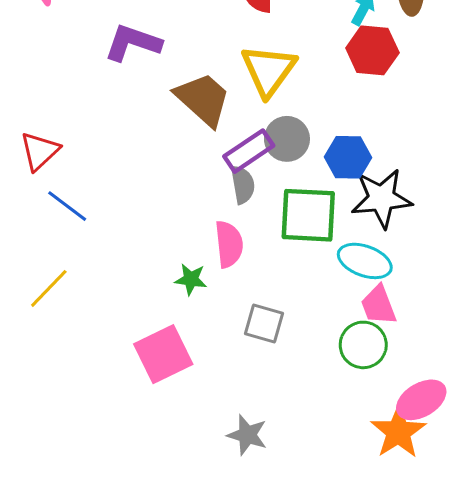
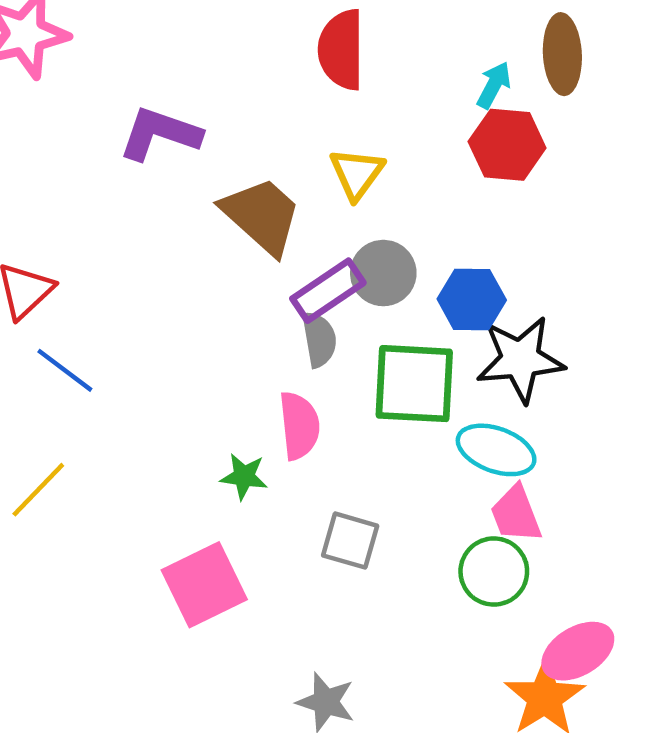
yellow triangle: (269, 70) -> (357, 174), size x0.7

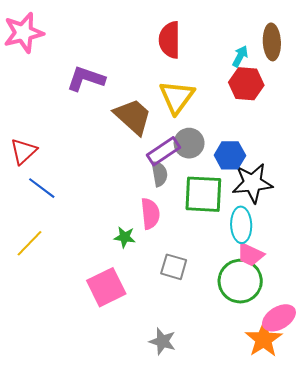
yellow triangle: (357, 174) -> (177, 97), size x1.4
cyan ellipse: (496, 450) -> (241, 225), turned 68
pink trapezoid: (516, 514) -> (250, 255), turned -44
green circle: (494, 572) -> (240, 281), size x1.4

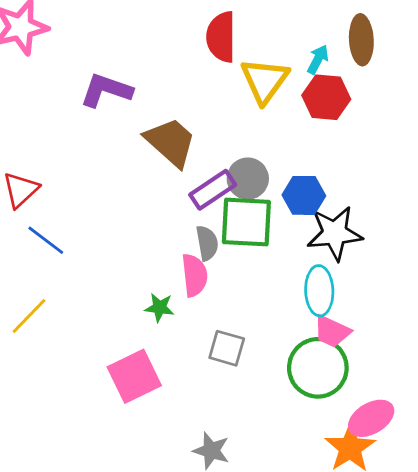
yellow triangle: (177, 97) -> (265, 80), moved
gray semicircle: (159, 174) -> (207, 243), moved
green square: (203, 194) -> (246, 222), moved

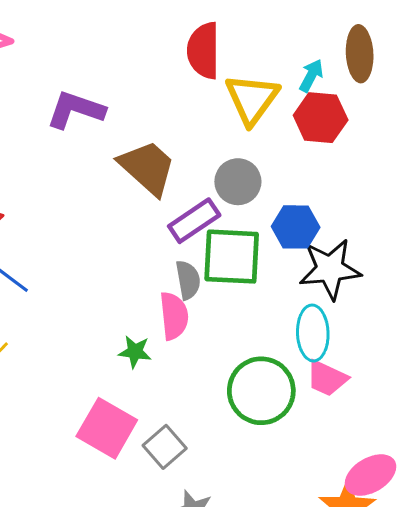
gray circle: (248, 179) -> (238, 182), moved
gray square: (227, 348) -> (165, 447), moved, turned 33
green circle: (318, 368) -> (261, 391), moved
pink square: (134, 376) -> (107, 428), turned -34

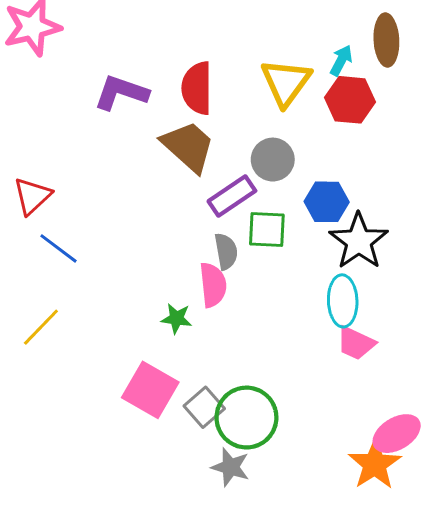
red semicircle: (204, 51) -> (197, 88), moved
green square: (232, 257) -> (267, 229), size x0.7
black star: (330, 269) -> (359, 241), turned -30
green circle: (261, 391) -> (246, 418), moved

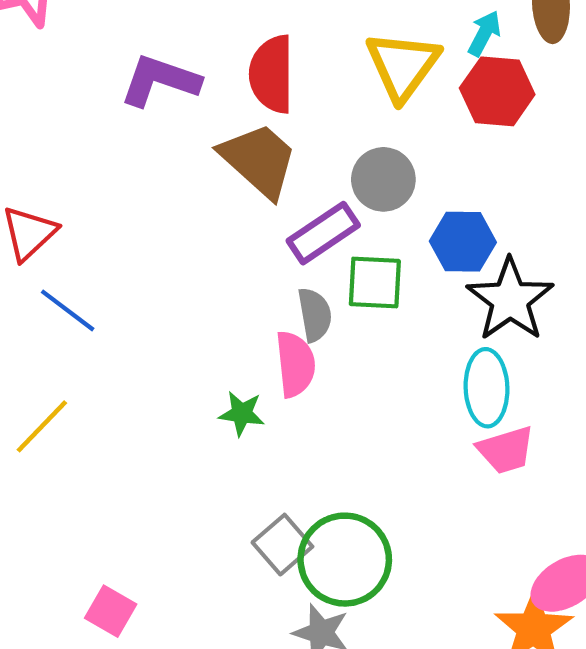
pink trapezoid: (356, 343) -> (506, 450), turned -42
pink square: (150, 390) -> (111, 611), moved, size x0.6

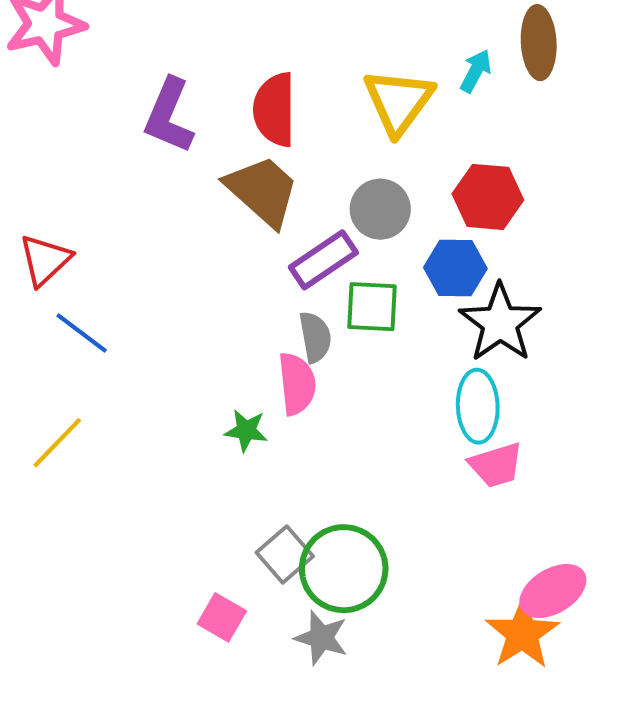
purple L-shape: (160, 81) -> (169, 116), turned -86
red hexagon: (497, 91) -> (488, 197), moved
pink square: (111, 611) -> (222, 617), moved

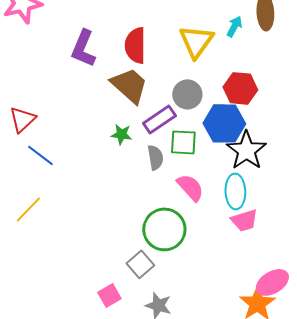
blue hexagon: (455, 268) -> (224, 123), size x1.4
pink semicircle: (297, 384) -> (190, 187), moved, turned -36
green star: (246, 431) -> (121, 134), moved
green circle: (344, 569) -> (164, 229), moved
pink square: (222, 617) -> (109, 295), turned 30

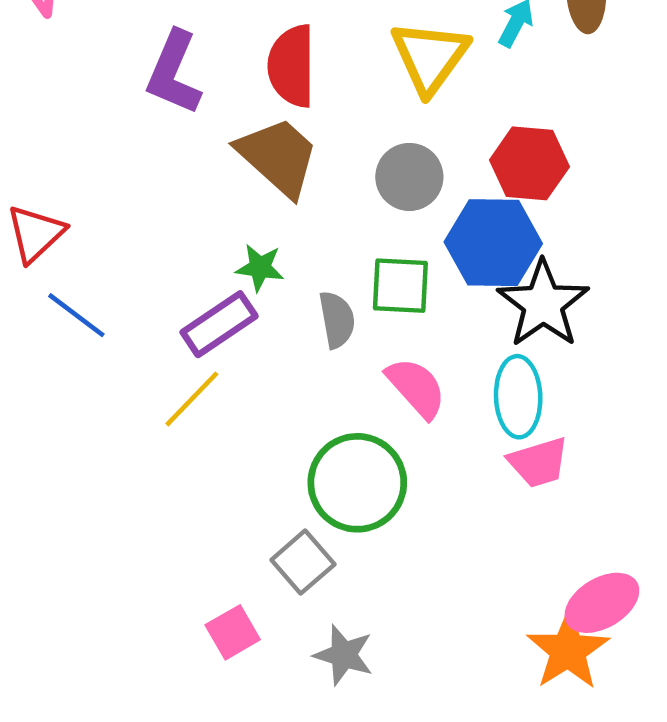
purple rectangle: (159, 119) -> (219, 324), moved
yellow line: (28, 209) -> (192, 399), moved

